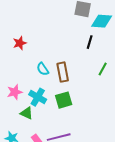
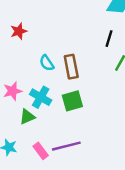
black line: (90, 42) -> (109, 39), moved
green triangle: (27, 113) -> (27, 117), turned -48

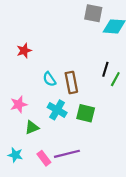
black line: (109, 39) -> (105, 69), moved
cyan cross: (41, 97) -> (57, 110), moved
green square: (72, 101) -> (86, 113), moved, turned 30

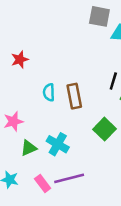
cyan semicircle: (49, 79) -> (49, 92), turned 32
cyan cross: (57, 110) -> (58, 144), moved
green square: (86, 113) -> (105, 129), moved, turned 30

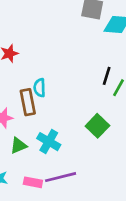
brown rectangle: (74, 96) -> (28, 102), moved
pink rectangle: (43, 183) -> (33, 182), turned -42

